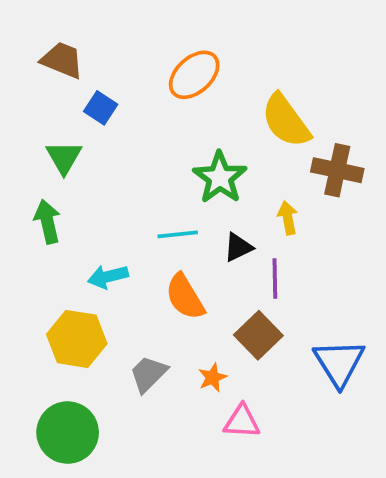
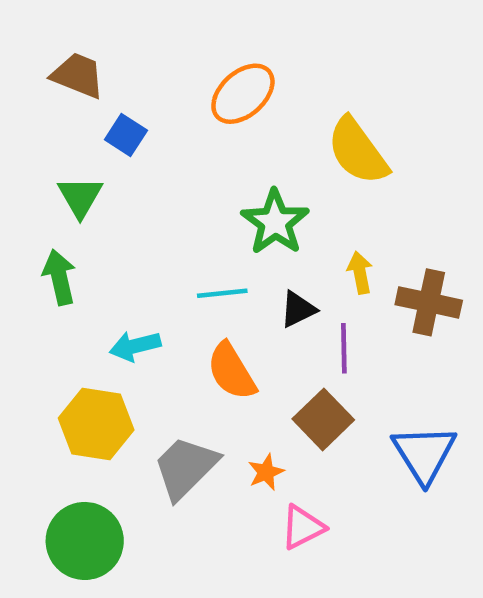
brown cross: (337, 170) -> (429, 302), moved
gray trapezoid: (148, 374) -> (186, 468), size x1.4
pink triangle: (242, 422) -> (303, 527), turned -30

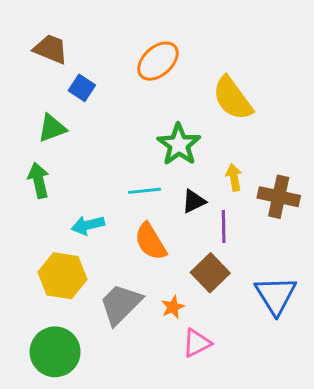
green triangle: (80, 197) -> (52, 128), turned 40

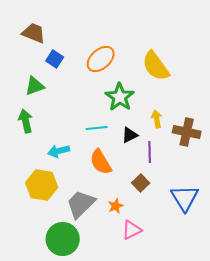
orange ellipse: (158, 61) -> (101, 59), moved
brown square: (210, 273) -> (141, 183), size x0.7
green circle: (55, 352) -> (63, 239), moved

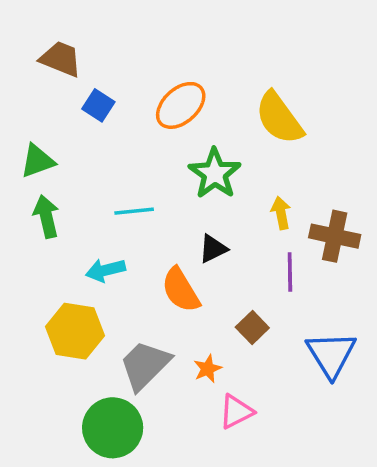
green triangle: (35, 86) -> (37, 161), moved
cyan line: (97, 128) -> (134, 211), moved
black triangle: (130, 135) -> (213, 249), moved
purple line: (150, 152) -> (290, 272), moved

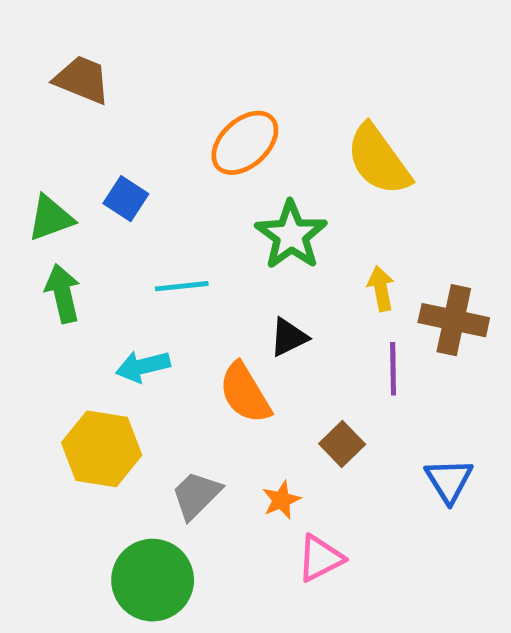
blue square: (98, 105) -> (126, 199), moved
blue triangle: (331, 354) -> (449, 480), size x0.7
gray trapezoid: (145, 365) -> (196, 495), size x0.7

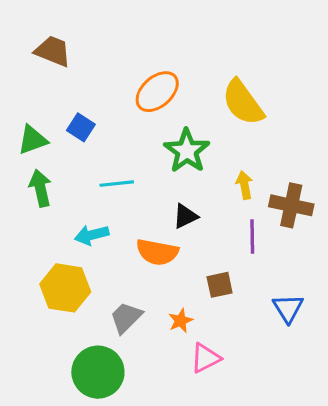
orange semicircle: (245, 393) -> (157, 252), turned -48
brown square: (342, 444) -> (220, 285), turned 32

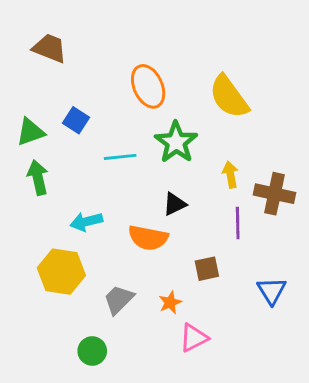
orange ellipse: (157, 92) -> (148, 86), turned -72
cyan line: (117, 184) -> (120, 157), moved
green circle: (98, 372) -> (92, 351), size x0.6

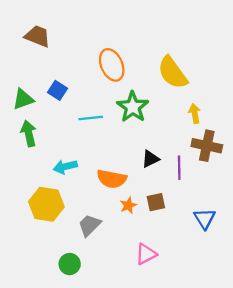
yellow arrow: (230, 175) -> (195, 114), moved
black triangle: (175, 204) -> (150, 159), moved
orange star: (170, 302) -> (128, 205), moved

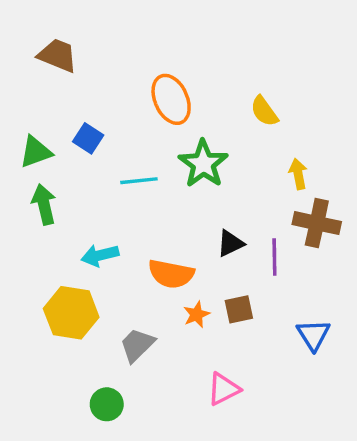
yellow semicircle: (173, 73) -> (264, 111), size x0.6

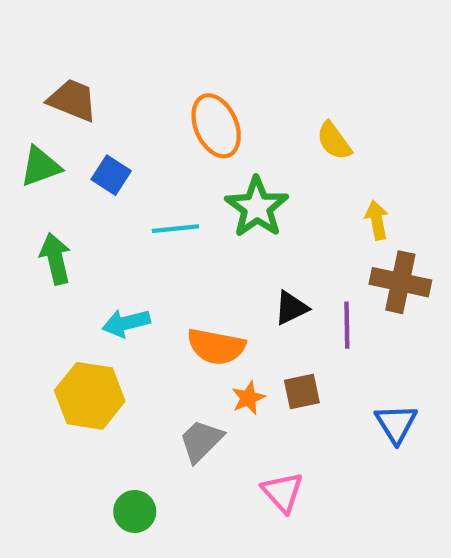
brown trapezoid: (58, 55) -> (73, 100), moved
green triangle: (36, 152) -> (40, 167), moved
gray trapezoid: (137, 345) -> (201, 441), moved
pink triangle: (224, 389) -> (283, 492), turned -45

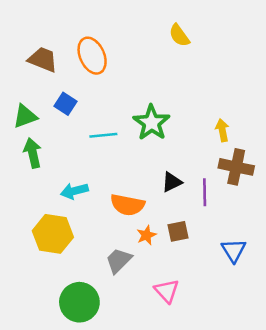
orange ellipse: (216, 126) -> (92, 56), moved
yellow semicircle: (334, 141) -> (179, 35), moved
green triangle: (40, 167) -> (25, 116), moved
green circle: (135, 511) -> (79, 302), size x1.6

